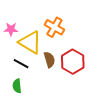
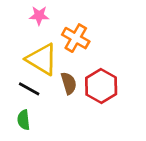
pink star: (11, 29) -> (39, 15), moved

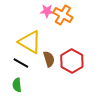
pink star: (39, 15) -> (47, 11), moved
orange cross: (76, 38) -> (63, 15), moved

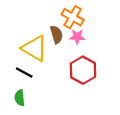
pink star: (47, 11) -> (77, 37), moved
brown semicircle: (49, 59) -> (56, 34), moved

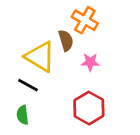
pink star: (77, 37) -> (90, 62), moved
red hexagon: (83, 70) -> (89, 108), moved

